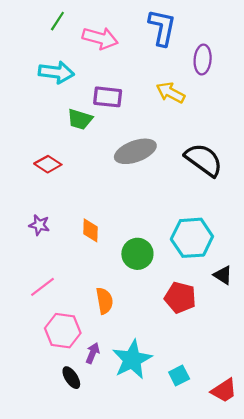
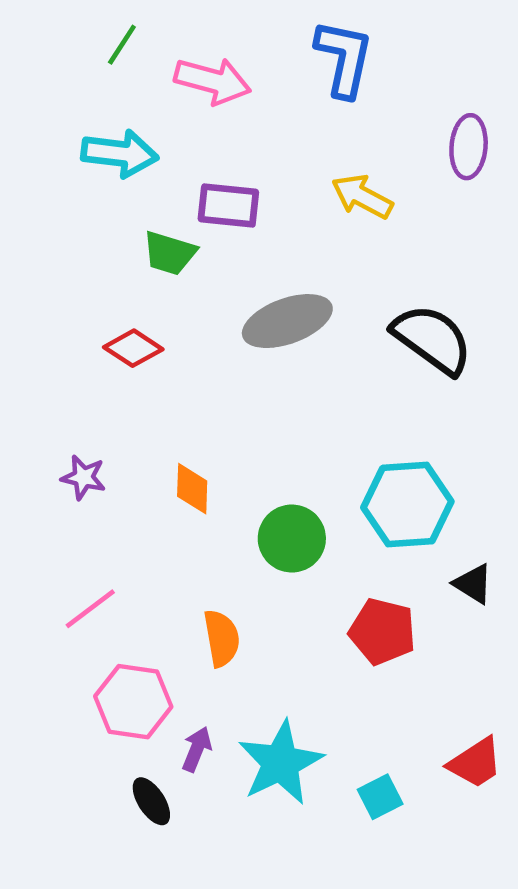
purple ellipse: (203, 60) -> (469, 147), moved
red diamond: (48, 164) -> (133, 348), moved
red trapezoid: (224, 390) -> (475, 763), moved

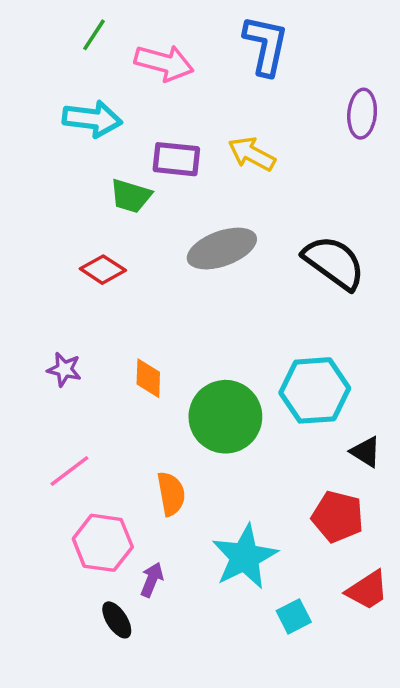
yellow arrow: (362, 196) -> (252, 154), moved
green circle: (292, 539) -> (225, 417), size x1.4
red pentagon: (382, 631) -> (338, 517), moved
cyan star: (281, 763) -> (245, 557), moved

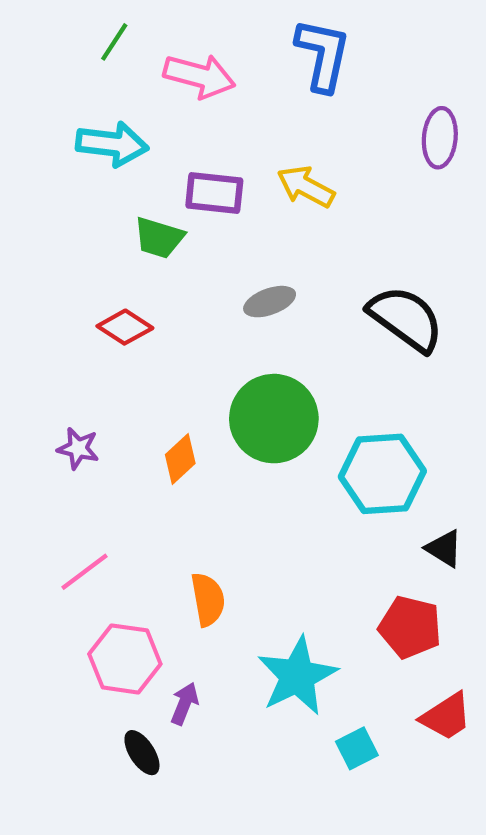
gray ellipse: (222, 249) -> (270, 302), size x0.6
orange diamond: (148, 378) -> (180, 459), turned 45
green circle: (225, 417) -> (274, 419), moved

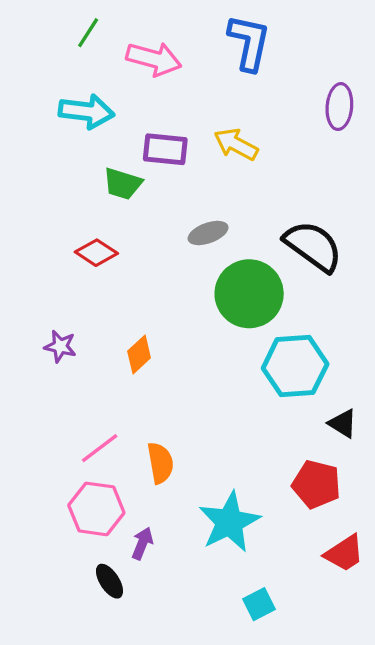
green circle: (274, 419) -> (249, 294), moved
pink line: (84, 572) -> (100, 448), moved
cyan square: (357, 748) -> (259, 604), moved

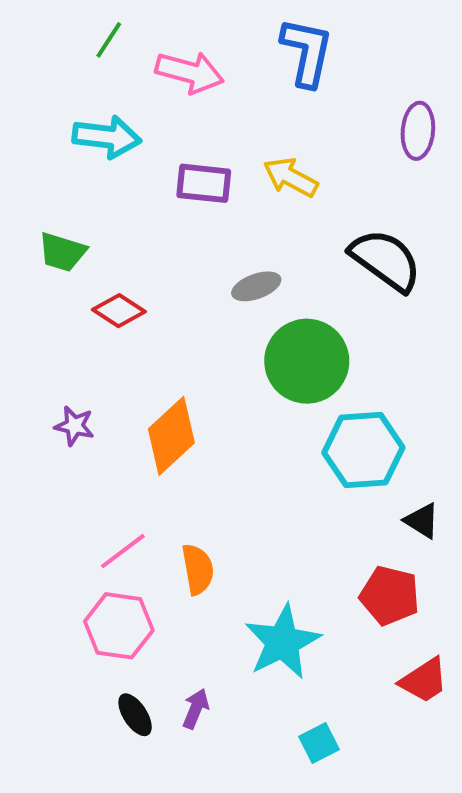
green trapezoid: (123, 184) -> (62, 252), moved
black semicircle: (313, 246) -> (386, 260), moved
orange diamond: (139, 355) -> (171, 436), size x1.6
purple arrow: (142, 543) -> (196, 709), moved

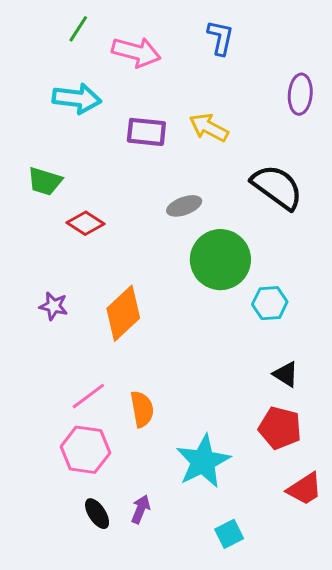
blue L-shape: (307, 52) -> (220, 38), size x0.7
cyan hexagon: (363, 450) -> (270, 303), moved, size x0.6
black triangle: (422, 521) -> (286, 374), moved

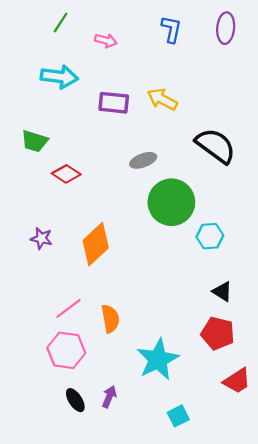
pink arrow: (136, 52) -> (106, 41), size x0.6
purple ellipse: (300, 94) -> (226, 28), moved

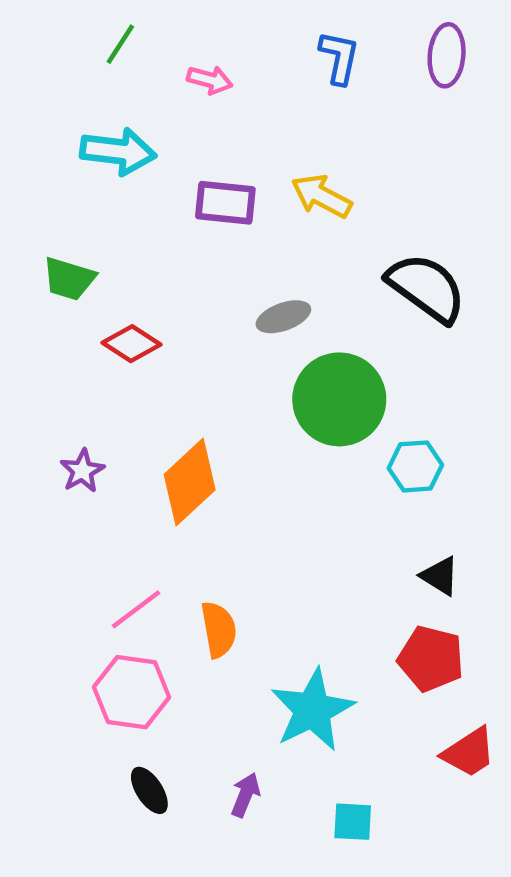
purple star: (41, 238) -> (82, 471), turned 30
purple arrow: (109, 397) -> (245, 795), moved
cyan square: (178, 416) -> (353, 822), turned 30

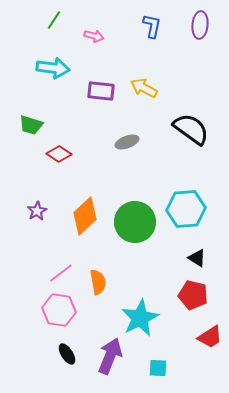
green circle: (339, 399) -> (135, 222), moved
cyan hexagon: (415, 466) -> (186, 209), size x1.6
purple arrow: (245, 795) -> (110, 356), size x1.8

